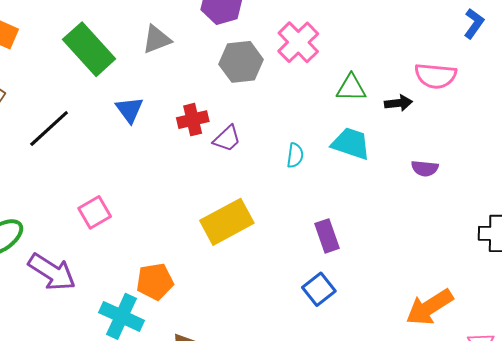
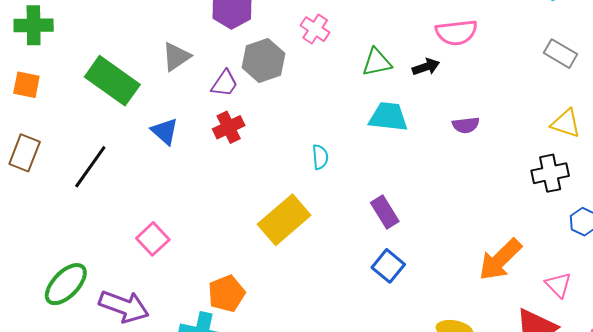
pink cross: (298, 42) -> (315, 29), size x0.7
purple trapezoid: (227, 139) -> (225, 83), moved
cyan semicircle: (295, 155) -> (320, 157), moved

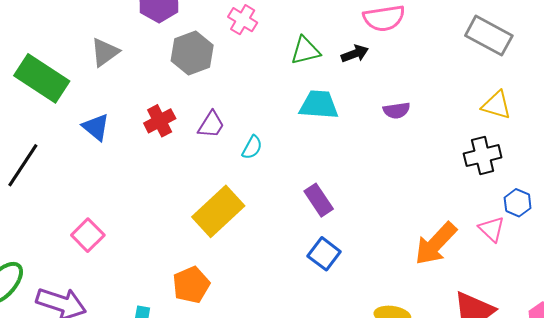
gray rectangle: (561, 54) -> (489, 36), size x1.4
purple trapezoid: (225, 83) -> (211, 125), moved
cyan semicircle: (320, 157) -> (252, 147), turned 35
pink triangle: (558, 285) -> (492, 229), moved
orange pentagon: (226, 294) -> (191, 285), moved

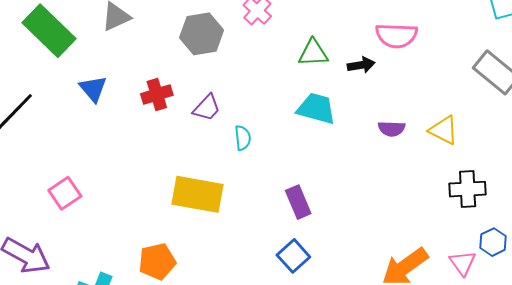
yellow triangle: (496, 105) -> (444, 130), moved
cyan semicircle: (252, 147) -> (243, 138), turned -45
yellow rectangle: (218, 211) -> (197, 194), turned 42

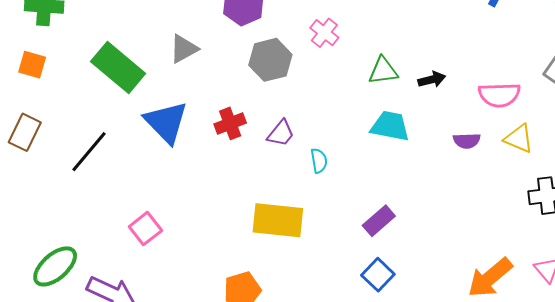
pink semicircle: (396, 36) -> (499, 95), moved
blue triangle: (93, 89) -> (166, 122), size x1.6
purple rectangle: (298, 202) -> (379, 221), turned 76

